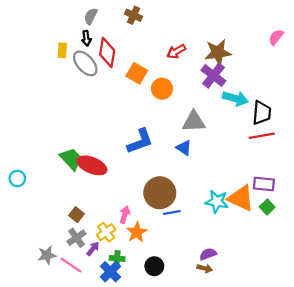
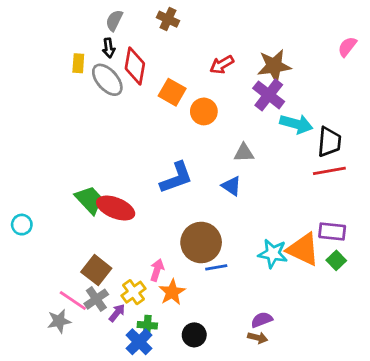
gray triangle: (194, 122) -> (244, 153), size x0.7
brown square: (76, 215) -> (96, 270), size x1.5
pink line: (71, 265) -> (73, 300), moved

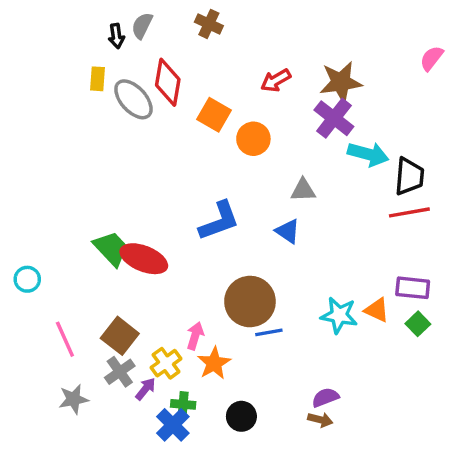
black arrow: (109, 48) -> (116, 36), moved
orange triangle: (303, 249) -> (377, 310), size x0.6
pink line: (73, 300) -> (65, 339), moved, turned 32

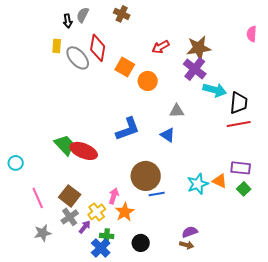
pink semicircle: (432, 58) -> (252, 34), turned -35
cyan star: (339, 315) -> (198, 184), turned -30

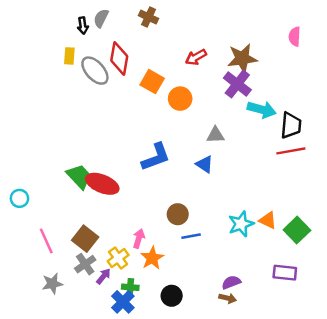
pink semicircle: (252, 34) -> (295, 37), moved
purple rectangle: (241, 168) -> (285, 273), moved
brown circle: (146, 176) -> (178, 214), size x0.6
green square: (244, 189) -> (297, 230), size x1.5

